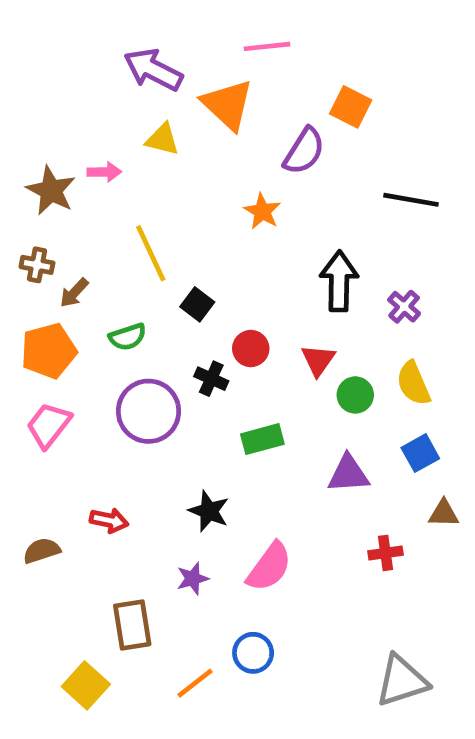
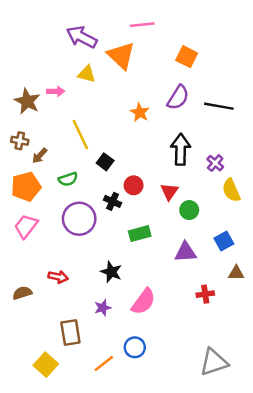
purple semicircle: (304, 151) -> (178, 98), moved
yellow semicircle: (413, 383) -> (231, 190), moved

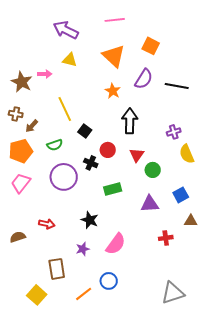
orange triangle: (121, 55) -> (114, 56), moved
black arrow: (181, 149) -> (130, 121), moved
purple cross: (215, 163) -> (174, 132), turned 32

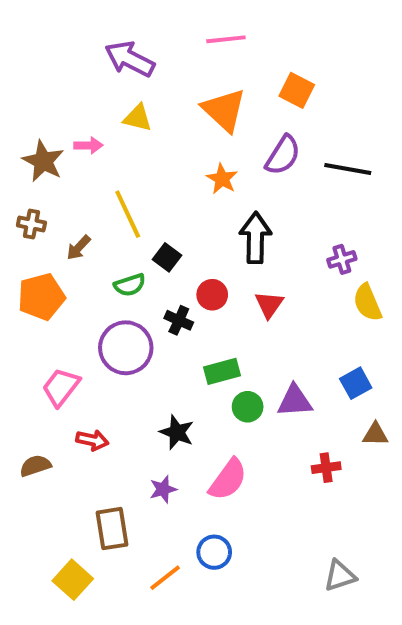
brown arrow: (32, 126) -> (79, 248), moved
green semicircle: (55, 145) -> (130, 285), moved
green circle: (153, 170) -> (248, 407), moved
pink trapezoid: (21, 183) -> (61, 387), moved
gray triangle: (173, 293) -> (340, 576), size x0.7

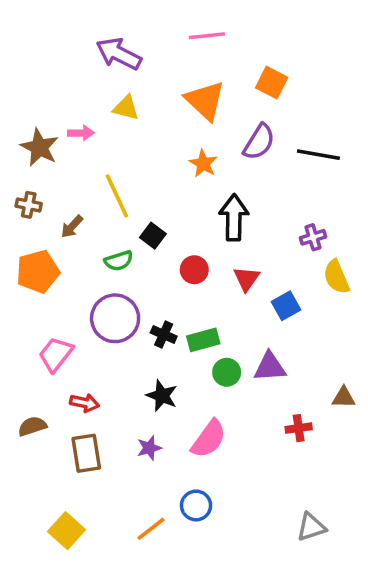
black cross: (179, 320) -> (164, 335), moved
blue square: (356, 383) -> (286, 306), moved
brown rectangle: (112, 529) -> (86, 453), moved

